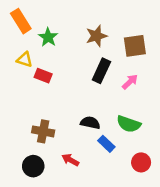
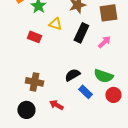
yellow triangle: (25, 60) -> (55, 24), moved
black semicircle: (90, 123) -> (72, 75), turned -42
red circle: (141, 162) -> (113, 95), moved

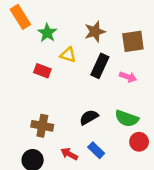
pink arrow: (104, 42) -> (128, 77), turned 64
blue rectangle: (85, 92) -> (96, 150), moved

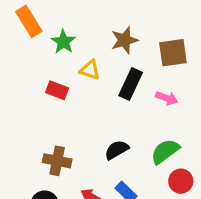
green semicircle: (127, 118) -> (165, 151), turned 125

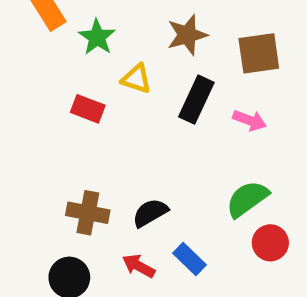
black semicircle: (117, 150) -> (150, 213), moved

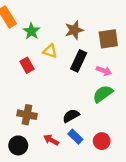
red rectangle: (88, 109) -> (27, 65), turned 40
green semicircle: (247, 199) -> (103, 94), moved
black semicircle: (150, 213) -> (71, 116), moved
red circle: (270, 243) -> (102, 141), moved

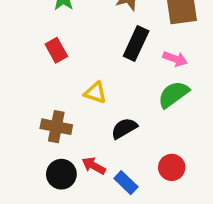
yellow triangle: (50, 51) -> (95, 93), moved
blue rectangle: (75, 137) -> (126, 183), moved
black circle: (18, 145) -> (61, 174), moved

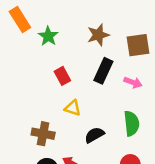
red rectangle: (56, 50) -> (62, 76), moved
green semicircle: (173, 94) -> (132, 123), moved, turned 120

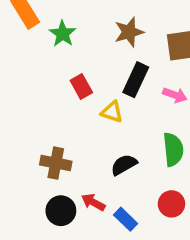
yellow triangle: (73, 108) -> (112, 112), moved

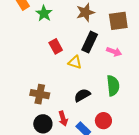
red arrow: (93, 202) -> (63, 119), turned -136
red circle: (172, 204) -> (103, 121), moved

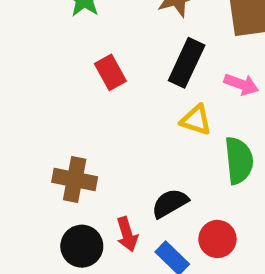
yellow triangle: (75, 62) -> (196, 120), moved
black semicircle: (82, 95) -> (170, 203), moved

